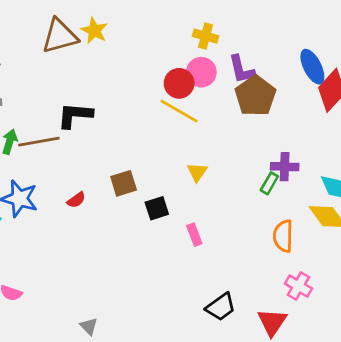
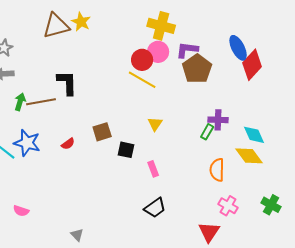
yellow cross: (205, 36) -> (161, 26), size x1.5
purple L-shape: (242, 69) -> (187, 50), turned 110
black L-shape: (75, 115) -> (67, 83), turned 84
black square: (157, 208) -> (126, 150), turned 30
black trapezoid: (221, 307) -> (155, 208), moved

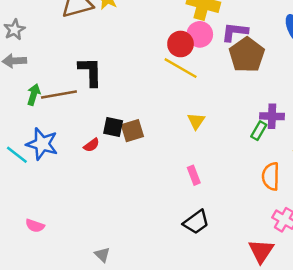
black square: (126, 150) -> (113, 127), moved

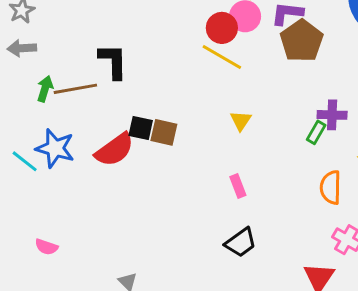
brown square: (132, 131) -> (164, 132), turned 30
red semicircle: (91, 145) -> (115, 150), size x2.0

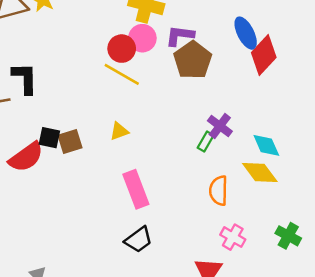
purple cross: (332, 115) -> (220, 126), turned 35
yellow triangle: (241, 121) -> (119, 131), moved, turned 36
brown square: (164, 132) -> (70, 142), turned -30
pink rectangle: (238, 186) -> (136, 189), size x1.8

